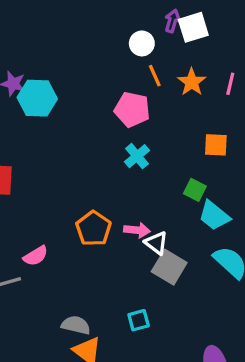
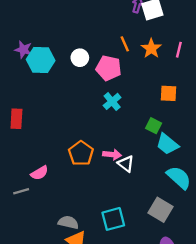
white circle: (142, 43) -> (80, 58), moved
gray square: (169, 267) -> (160, 210), moved
cyan square: (139, 320) -> (113, 219), size x1.5

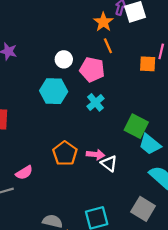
orange star: (151, 48) -> (103, 22), moved
cyan hexagon: (41, 60) -> (54, 91), moved
orange square: (169, 93) -> (148, 64), moved
green square: (154, 126) -> (136, 126), size x1.5

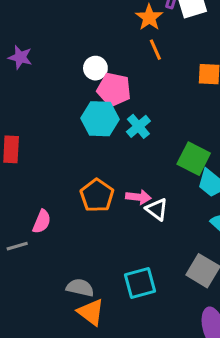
pink pentagon: (92, 70) -> (114, 90), moved
cyan hexagon: (54, 91) -> (100, 119), moved
pink semicircle: (24, 173) -> (42, 222), turned -36

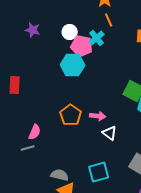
purple star: (20, 57) -> (33, 30), moved
cyan cross: (138, 126) -> (97, 38), moved
white triangle: (157, 209) -> (110, 133), moved
gray line: (17, 246) -> (28, 148), moved

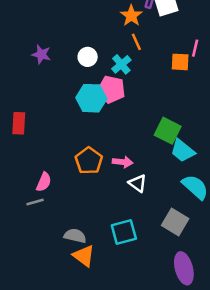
pink pentagon: (82, 46) -> (111, 89), moved

